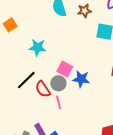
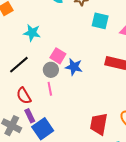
red semicircle: (43, 89) -> (24, 96), moved

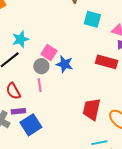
cyan star: (32, 33) -> (20, 39), moved, turned -30
purple rectangle: (30, 116) -> (18, 111), turned -72
red trapezoid: (99, 124) -> (92, 109), moved

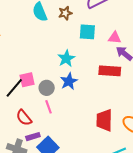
cyan star: (20, 39) -> (66, 58), moved
pink square: (49, 52) -> (27, 80), moved, turned -35
blue star: (64, 64) -> (69, 81), turned -30

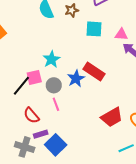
cyan star: (66, 58) -> (51, 59), moved
red rectangle: (110, 71) -> (94, 71), moved, turned 30
red trapezoid: (104, 120) -> (112, 117), turned -120

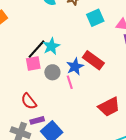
cyan square: (94, 29) -> (95, 18), turned -30
black line: (21, 86) -> (37, 49), moved
pink line: (56, 104) -> (70, 82), moved

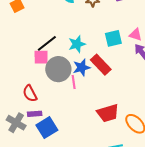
cyan square: (95, 18) -> (113, 38), moved
cyan star: (51, 46) -> (77, 44), moved
gray circle: (52, 72) -> (58, 69), size x1.6

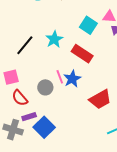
cyan square: (113, 38) -> (88, 25), turned -30
pink square: (41, 57) -> (11, 77), moved
blue star: (82, 67) -> (72, 79), moved
gray circle: (58, 69) -> (45, 87), moved, size x0.6

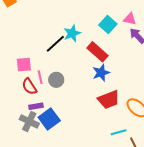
black line: (25, 45) -> (55, 44), moved
pink line: (60, 77) -> (40, 77), moved
blue star: (72, 79) -> (101, 73), moved
gray cross: (13, 130) -> (29, 121), moved

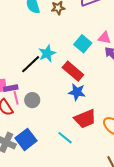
blue star: (101, 73) -> (77, 92), turned 30
purple rectangle: (36, 106) -> (11, 88), moved
cyan line: (119, 132) -> (65, 138), moved, turned 56

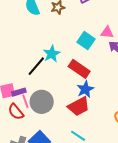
blue star: (77, 92) -> (85, 89), turned -30
gray circle: (32, 100) -> (42, 102), size x1.5
red trapezoid: (85, 119) -> (79, 106), moved

